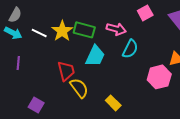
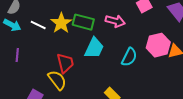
cyan semicircle: (130, 49) -> (129, 57), moved
pink hexagon: (159, 77) -> (158, 45), moved
yellow semicircle: (79, 88) -> (57, 80), moved

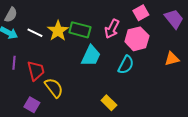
pink arrow: (115, 21) -> (112, 29), turned 102
pink hexagon: (158, 45) -> (137, 39), moved
red trapezoid: (65, 63) -> (36, 71), moved

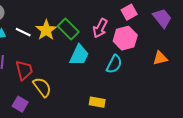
green rectangle: (80, 30) -> (68, 29), turned 30
yellow rectangle: (109, 103) -> (97, 102), turned -35

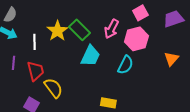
purple trapezoid: (162, 18) -> (173, 19), turned -70
white line: (23, 32) -> (34, 42), moved, turned 63
orange triangle: (160, 58) -> (171, 59), turned -35

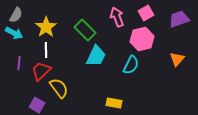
pink arrow: (111, 29) -> (117, 17), moved, turned 132
yellow star: (57, 31) -> (46, 27), moved
white line: (34, 42) -> (46, 50), moved
red trapezoid: (35, 71) -> (41, 71), turned -120

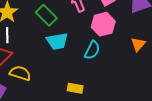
cyan trapezoid: (96, 56) -> (57, 41), turned 55
yellow semicircle: (59, 88) -> (20, 73), turned -35

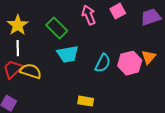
pink hexagon: (103, 24) -> (130, 63), moved
yellow semicircle: (20, 73) -> (31, 71), moved

